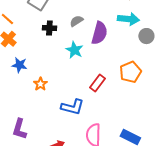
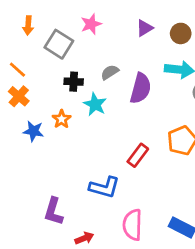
cyan star: (74, 50) -> (95, 104), moved
orange star: (40, 84) -> (62, 119), moved
purple L-shape: (19, 129) -> (54, 211), moved

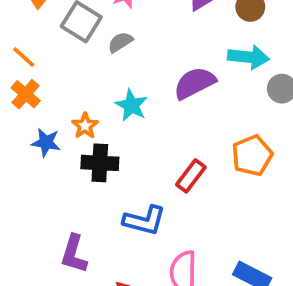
gray semicircle: (110, 72) -> (120, 42), moved
black cross: (74, 82) -> (100, 163), moved, size x1.4
purple semicircle: (141, 88) -> (195, 83), turned -132

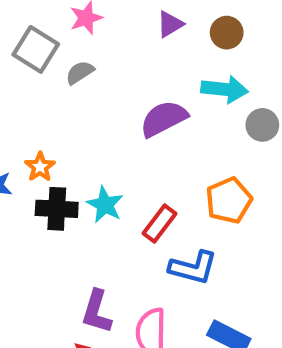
cyan star: (131, 105) -> (105, 205), moved
blue L-shape: (144, 220) -> (193, 268), moved
purple L-shape: (74, 254) -> (97, 312), moved

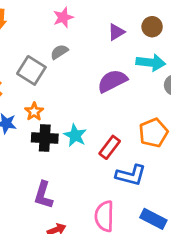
purple triangle: (170, 24) -> (116, 32), moved
gray square: (36, 49) -> (31, 70), moved
purple L-shape: (97, 312) -> (43, 195), moved

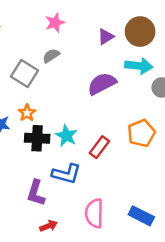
brown circle: (152, 27) -> (140, 32), size x1.5
blue L-shape: (131, 175) -> (66, 174), moved

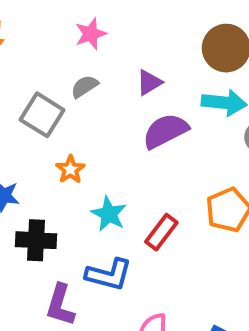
purple triangle: (106, 37) -> (149, 82), moved
orange star: (27, 113) -> (70, 169), moved
black cross: (37, 138) -> (36, 240), moved

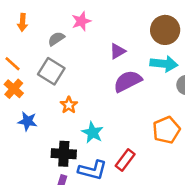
gray semicircle: (85, 86) -> (56, 39), moved
red rectangle: (161, 232) -> (125, 160), moved
black cross: (36, 240) -> (64, 154), moved

